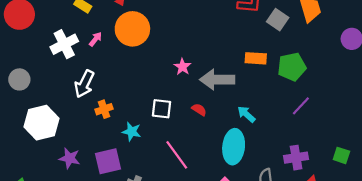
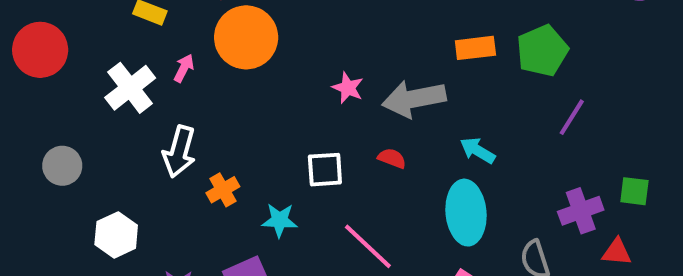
white hexagon: (41, 123) -> (116, 235), size x0.7
green square: (341, 155) -> (634, 191), moved

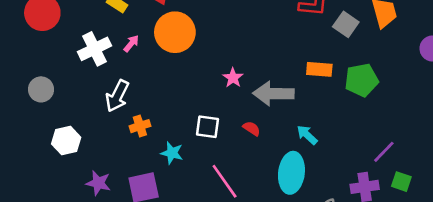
purple line: (572, 117) -> (384, 152), moved

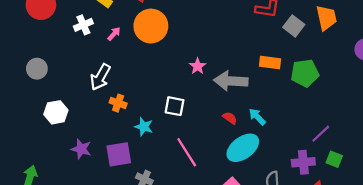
white cross: (94, 49) -> (83, 25), moved, size x0.7
orange cross: (140, 126) -> (118, 103), turned 35
red semicircle: (252, 128) -> (230, 118), moved
cyan ellipse: (291, 173) -> (243, 148), turned 44

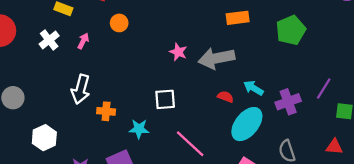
orange circle: (151, 26) -> (119, 23), size x0.5
orange rectangle: (270, 62) -> (238, 18), moved
purple cross: (303, 162) -> (288, 102), moved

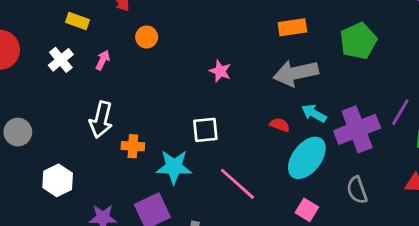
gray arrow: (216, 58) -> (296, 73), moved
purple cross: (288, 102) -> (357, 129), size x1.4
cyan star: (139, 129) -> (174, 167), size x1.4

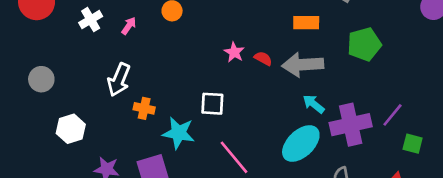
red semicircle: (280, 125) -> (263, 58), moved

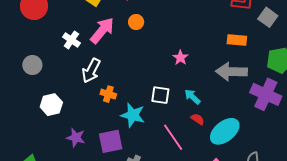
white cross: (91, 20) -> (71, 40), moved, turned -30
pink arrow: (129, 26) -> (102, 30), size x2.0
red semicircle: (263, 58) -> (198, 119), moved
cyan arrow: (314, 104) -> (192, 97), moved
purple cross: (351, 125) -> (266, 94), moved, turned 32

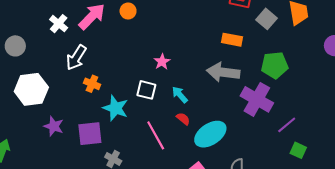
pink star: (180, 58) -> (162, 62), moved
white hexagon: (51, 105) -> (31, 89), size x1.4

